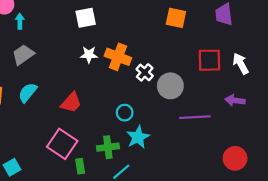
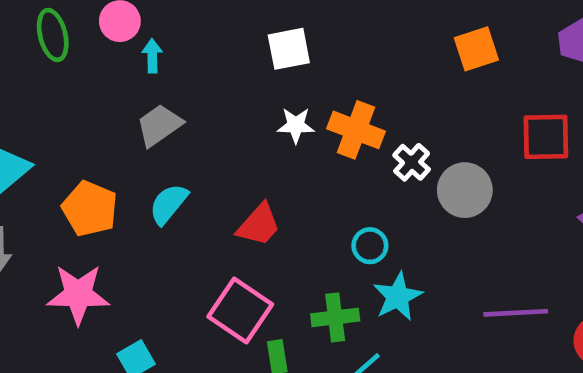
orange square: (176, 18) -> (476, 49), turned -30
purple line: (195, 117) -> (516, 313), moved

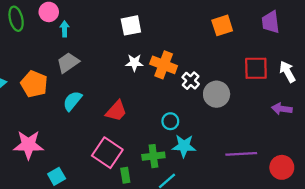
orange pentagon: (90, 209) -> (34, 84), moved
cyan star: (398, 297) -> (184, 146), turned 30

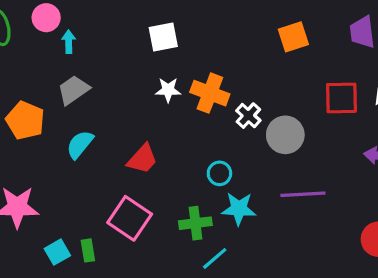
purple line: (241, 154) -> (303, 194), moved
green rectangle: (125, 175) -> (88, 250), moved

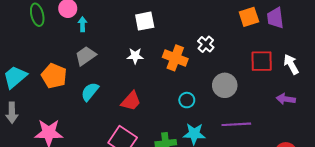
orange square: (293, 37) -> (249, 17), moved
white star: (168, 90) -> (135, 56), moved
white cross: (248, 116) -> (206, 44), moved
cyan circle: (219, 173) -> (187, 100), moved

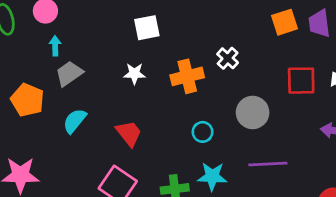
cyan arrow: (82, 24) -> (55, 46), moved
orange cross: (175, 58) -> (187, 76), turned -35
red trapezoid: (131, 101) -> (129, 133), turned -80

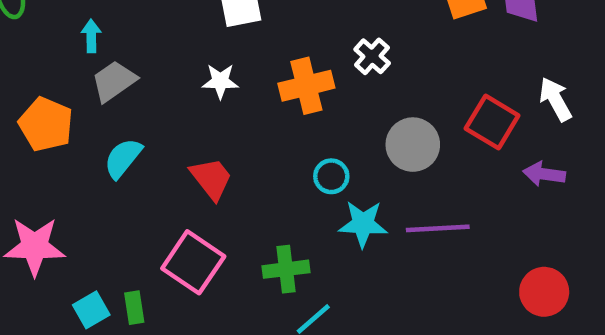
red square: (301, 81) -> (492, 122), moved, turned 32
cyan star: (212, 176) -> (363, 224), moved

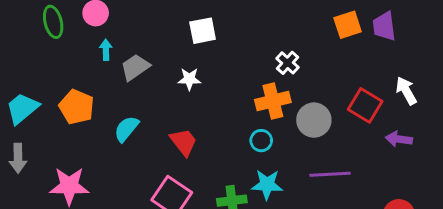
gray trapezoid: (114, 81) -> (135, 67), moved
orange cross: (306, 86) -> (273, 101), moved
cyan star: (363, 224) -> (267, 185), moved

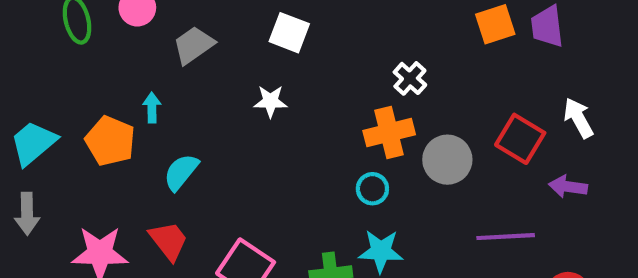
white square: (203, 31) -> (289, 33), turned 32
cyan arrow: (106, 50) -> (152, 108), moved
gray trapezoid: (135, 67) -> (194, 45), moved
red trapezoid: (184, 142) -> (169, 241), moved
purple line: (330, 174) -> (506, 237), moved

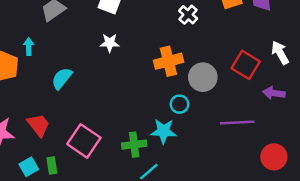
white cross: (410, 78) -> (188, 15), moved
white star: (270, 101) -> (110, 43), moved
cyan semicircle: (181, 172) -> (62, 78), moved
cyan circle: (372, 189) -> (179, 104), moved

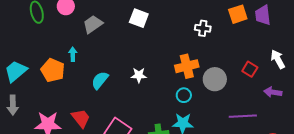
white cross: (188, 15) -> (203, 28), turned -35
white star: (110, 43) -> (139, 75), moved
red square: (246, 65) -> (250, 69), size x0.7
cyan circle: (179, 104) -> (184, 95), moved

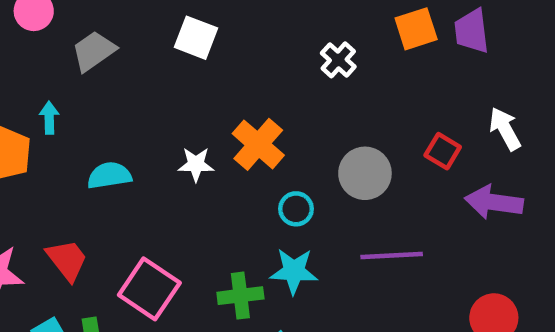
white cross: (203, 28) -> (338, 60), turned 35
orange cross: (187, 66) -> (258, 144), moved, turned -35
cyan semicircle: (100, 80) -> (109, 176), turned 42
purple arrow: (273, 92) -> (494, 202), size x1.4
purple line: (243, 116) -> (392, 256), moved

